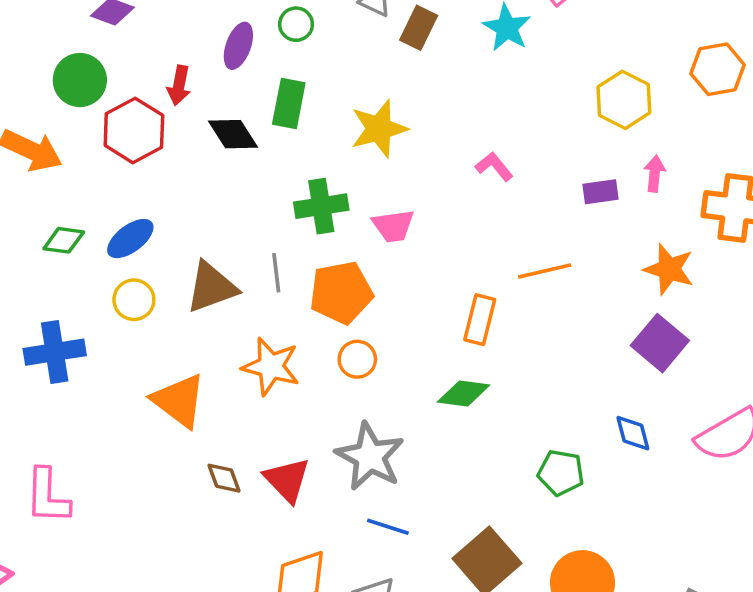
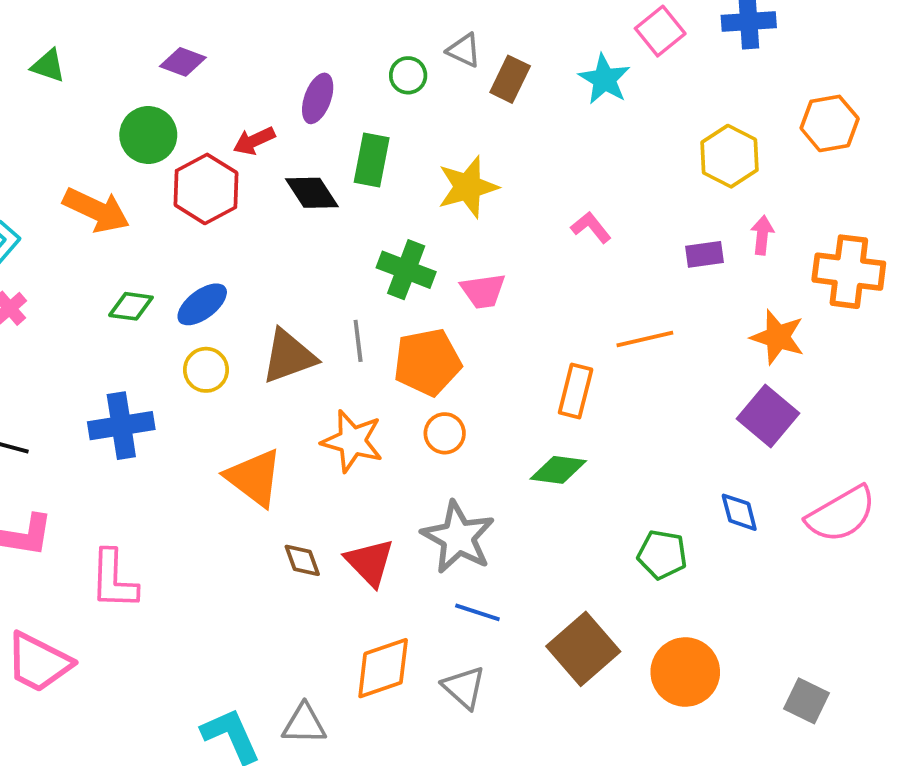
green circle: (296, 24) -> (408, 75), moved
red arrow: (179, 85) -> (254, 141), turned 54
green cross: (321, 206) -> (406, 270), turned 30

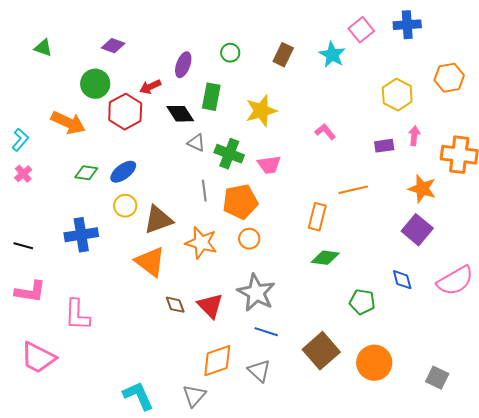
gray triangle: (464, 50) -> (196, 143), moved
brown triangle: (289, 356) -> (158, 220), moved
green diamond: (558, 470) -> (325, 258), moved
gray triangle: (304, 724) -> (194, 396), moved, turned -50

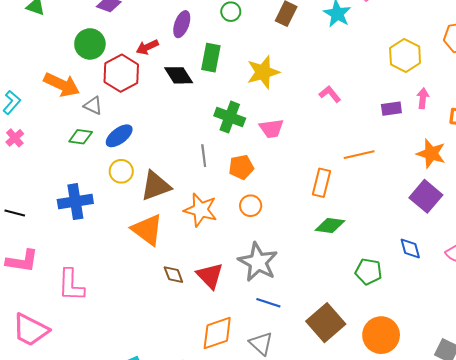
gray triangle: (196, 143) -> (93, 106), moved
orange pentagon: (240, 202) -> (241, 167), size x0.7

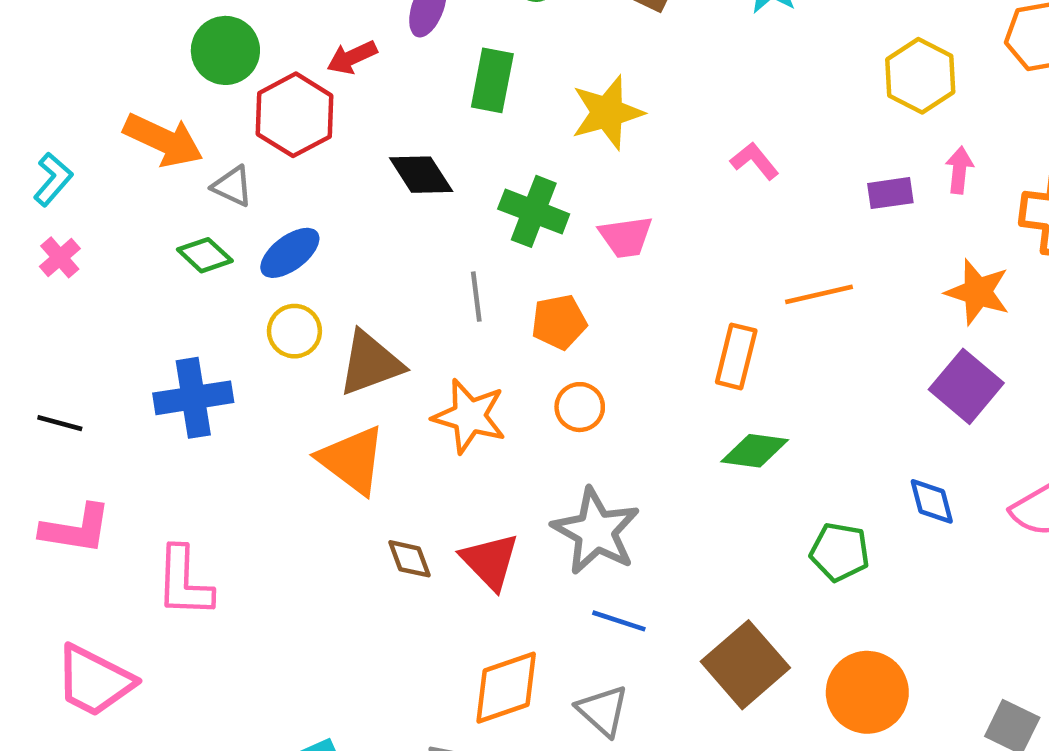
black diamond: (179, 75) -> (421, 175), moved
green diamond: (81, 137) -> (205, 255), turned 35

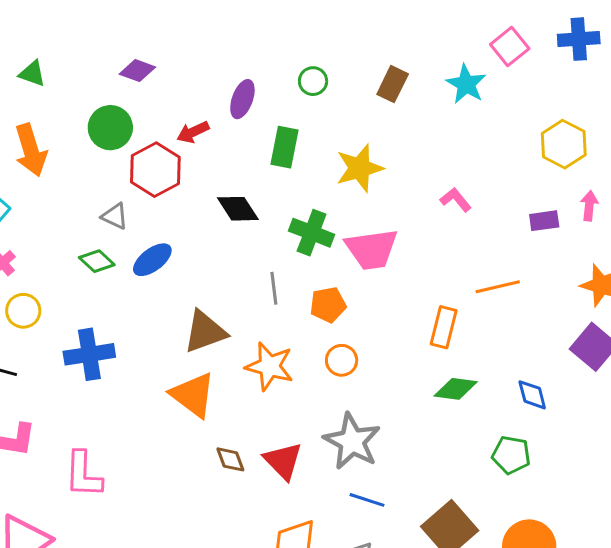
orange arrow: (163, 140) -> (31, 150), moved, turned 48
pink trapezoid: (626, 237) -> (372, 249), size x1.5
yellow circle: (294, 331) -> (23, 311), moved
blue diamond: (932, 501) -> (532, 395), moved

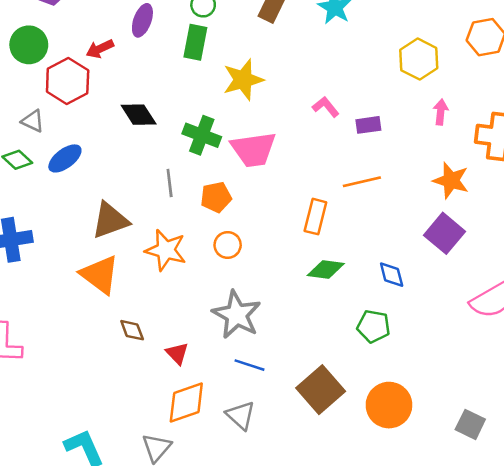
green rectangle: (284, 147) -> (195, 42), moved
purple rectangle: (544, 221) -> (368, 125), moved
red triangle: (283, 461) -> (177, 353), moved, size x0.7

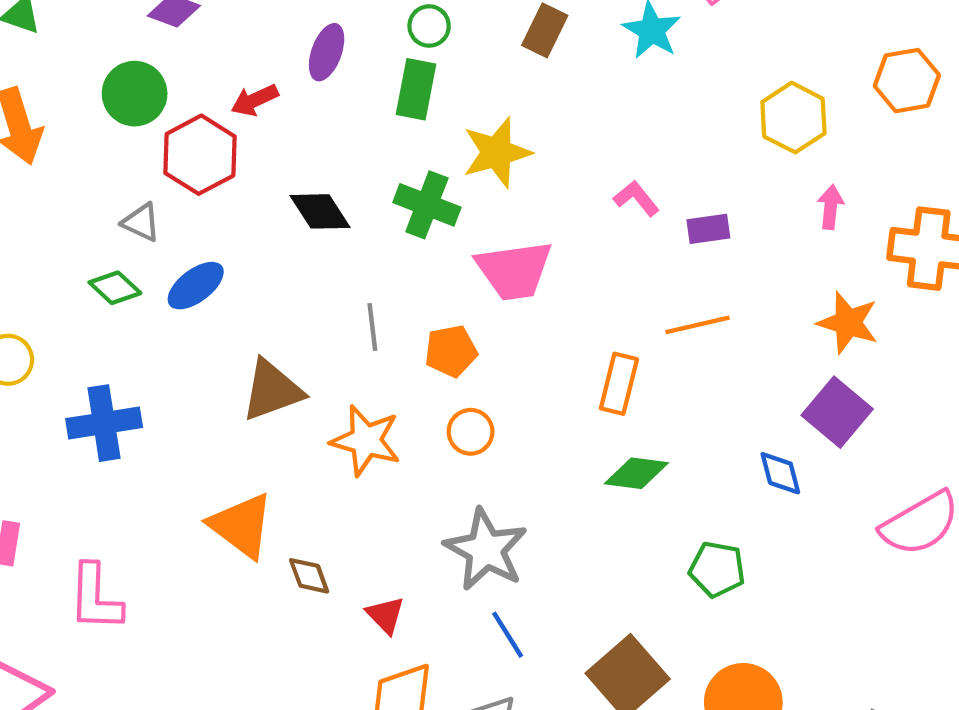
green cross: (202, 135) -> (427, 205), moved
orange triangle: (100, 275) -> (241, 526), moved
blue diamond: (392, 275) -> (780, 473), moved
blue line: (250, 365) -> (508, 635), turned 40

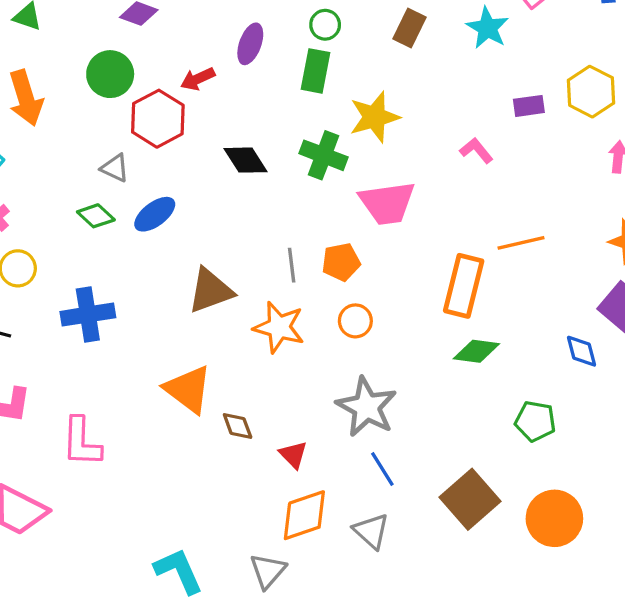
purple rectangle: (708, 229) -> (529, 106), moved
gray line: (372, 327) -> (292, 265), moved
orange rectangle: (619, 384) -> (464, 286), size x1.4

